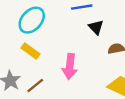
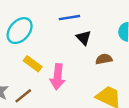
yellow rectangle: (31, 51) -> (33, 64), moved

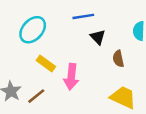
brown semicircle: (104, 59) -> (118, 59), turned -91

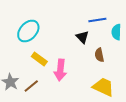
blue line: (83, 16) -> (97, 20), moved

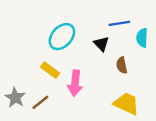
cyan ellipse: (28, 31) -> (62, 37), moved

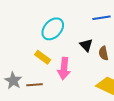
black triangle: (101, 44) -> (86, 45), moved
brown line: (40, 102) -> (34, 85), turned 35

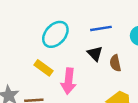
blue line: (101, 18) -> (101, 28), moved

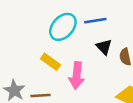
blue line: (101, 28) -> (95, 21), moved

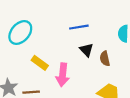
cyan ellipse: (63, 27) -> (20, 33), moved

